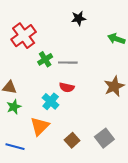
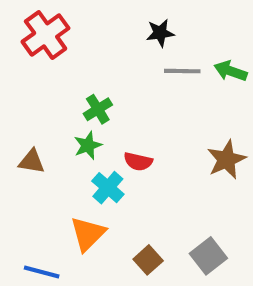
red cross: (24, 36) -> (46, 35), moved
gray line: (68, 63) -> (182, 71), moved
green star: (14, 107) -> (88, 145), moved

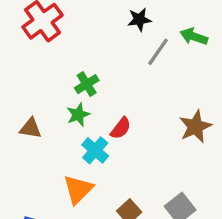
gray line: (182, 71) -> (158, 52), turned -56
green arrow: (230, 71) -> (194, 36), moved
red semicircle: (138, 161) -> (121, 128), turned -65

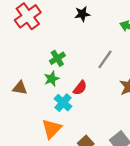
black star: (139, 20) -> (82, 14), moved
gray line: (158, 52) -> (105, 59), moved

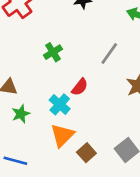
green star: (52, 79) -> (21, 114), moved
orange triangle: (52, 129) -> (62, 135), moved

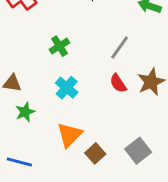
red semicircle: (80, 87) -> (118, 83), moved, turned 108
cyan cross: (60, 104) -> (67, 88), moved

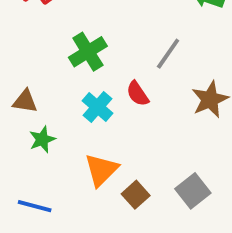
green cross: (59, 46) -> (88, 52), size x1.4
red semicircle: (118, 83) -> (138, 94), moved

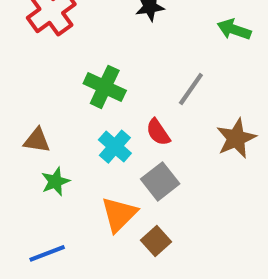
green cross: (88, 52) -> (105, 87), turned -33
gray square: (193, 191) -> (160, 181), moved
blue line: (35, 206) -> (47, 253), turned -36

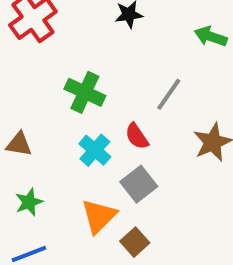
green star: (55, 181) -> (29, 202), moved

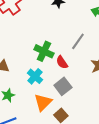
green cross: (85, 92) -> (44, 51), moved
cyan cross: (95, 150) -> (35, 76), moved

